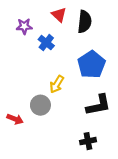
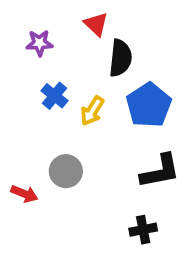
black semicircle: (85, 22) -> (121, 58), moved
blue cross: (46, 43) -> (55, 96), moved
yellow arrow: (57, 84) -> (92, 111), moved

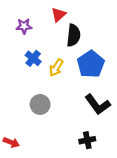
red triangle: (96, 24) -> (58, 15), turned 35
black L-shape: (160, 171) -> (98, 104), turned 65
red arrow: (24, 194) -> (11, 142), moved

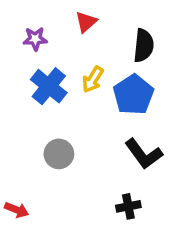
black semicircle: (73, 35) -> (144, 46), moved
blue cross: (33, 58) -> (49, 86), size x1.5
yellow arrow: (56, 68) -> (93, 79), moved

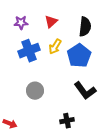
red triangle: (86, 22) -> (51, 22), moved
blue cross: (49, 86) -> (29, 51), turned 30
black cross: (128, 206) -> (67, 121), moved

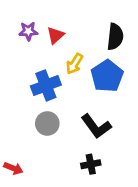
red triangle: (51, 22) -> (55, 35), moved
blue cross: (29, 51) -> (46, 85), moved
black L-shape: (85, 91) -> (96, 126), moved

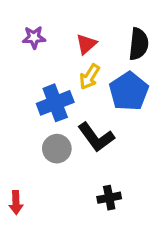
red triangle: (55, 35) -> (86, 44), moved
black L-shape: (96, 126) -> (96, 137), moved
red arrow: (13, 168) -> (16, 203), turned 66

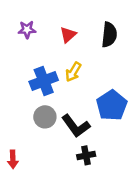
yellow arrow: (90, 77) -> (73, 72), moved
blue pentagon: (129, 91) -> (112, 105), moved
black L-shape: (96, 137) -> (76, 126), moved

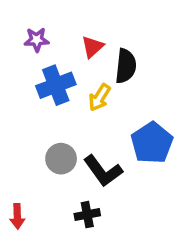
black semicircle: (109, 35) -> (126, 66), moved
blue cross: (44, 81) -> (56, 85), moved
black cross: (86, 155) -> (87, 215), moved

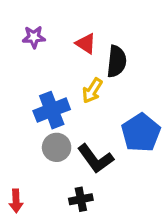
red triangle: (92, 47) -> (86, 44), turned -45
blue cross: (56, 85) -> (52, 110), moved

